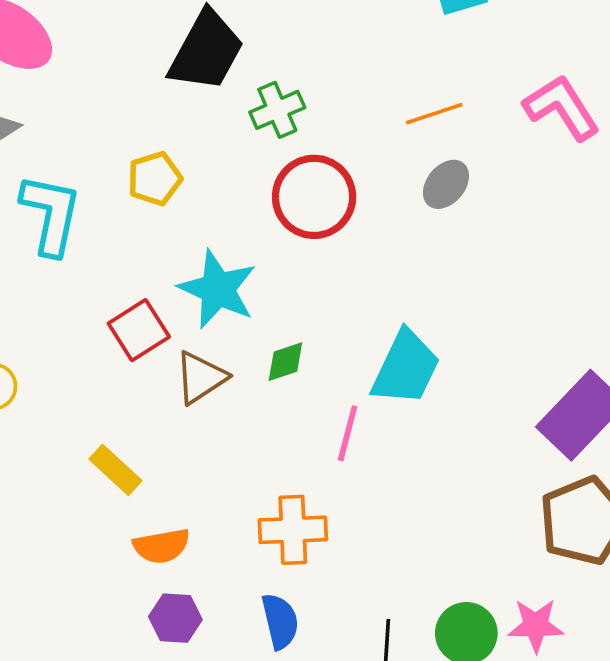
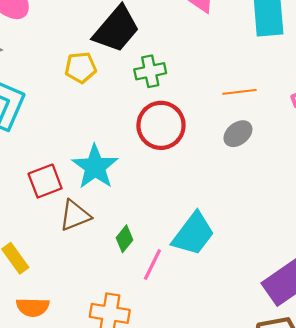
yellow pentagon: (155, 179) -> (81, 68), moved
green diamond: (285, 362) -> (124, 239), moved, turned -44

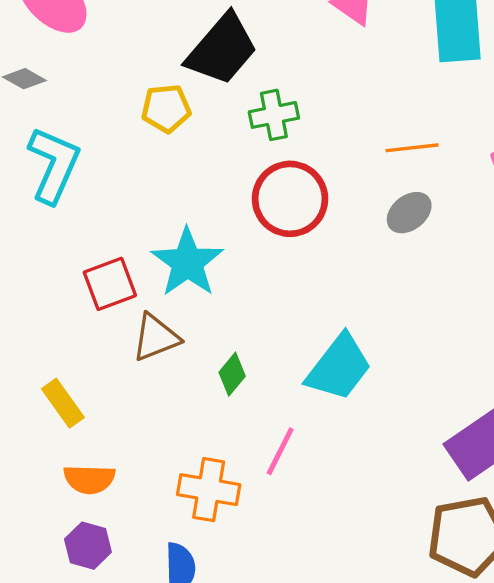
pink line: (152, 265) -> (280, 451), moved

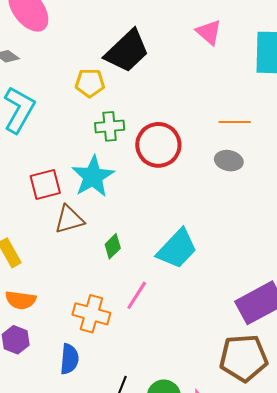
green cross: (274, 115) -> (110, 126), moved
gray ellipse: (409, 213) -> (229, 161), turned 44

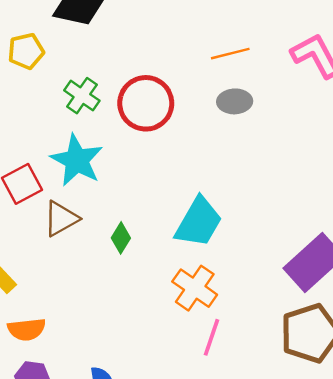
yellow pentagon: (90, 83) -> (26, 51), moved
green cross: (110, 126) -> (82, 96), turned -36
pink line: (137, 295) -> (212, 337), moved
orange cross: (91, 314) -> (195, 288), moved, turned 33

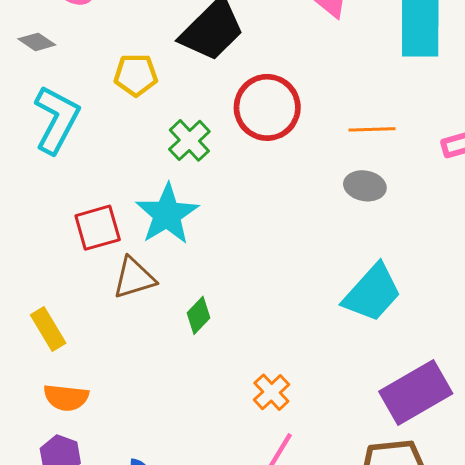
red circle: (146, 103) -> (267, 107), moved
cyan trapezoid: (199, 222) -> (372, 293), moved
orange cross: (195, 288) -> (271, 392), size x0.7

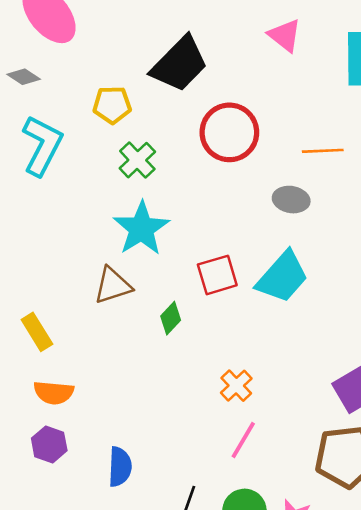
green cross: (189, 140) -> (137, 160), moved
gray ellipse: (365, 186) -> (291, 200), moved
red square: (98, 228) -> (217, 275), moved
cyan trapezoid: (372, 293) -> (282, 277), moved

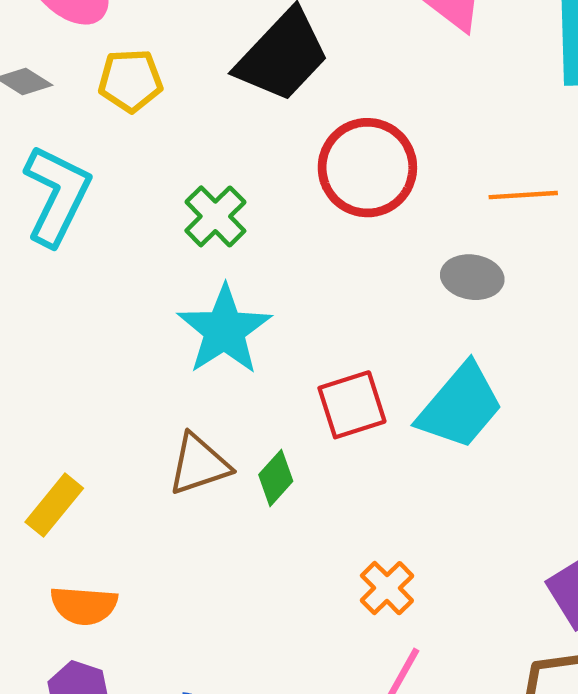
yellow pentagon: (112, 105) -> (130, 81), moved
brown triangle: (113, 285) -> (199, 464), moved
yellow rectangle: (37, 332) -> (54, 505), turned 72

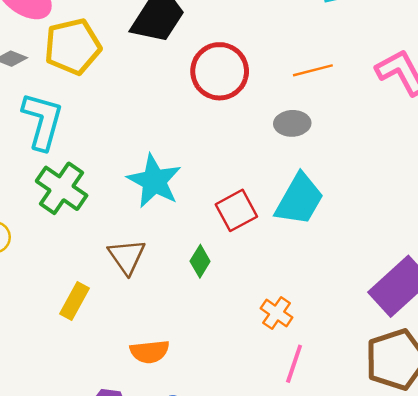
yellow pentagon: (130, 81) -> (73, 46), size x1.5
green cross: (215, 216) -> (62, 188), moved, size x1.4
brown triangle: (199, 464) -> (127, 256), moved, turned -36
orange semicircle: (84, 605) -> (150, 352), moved

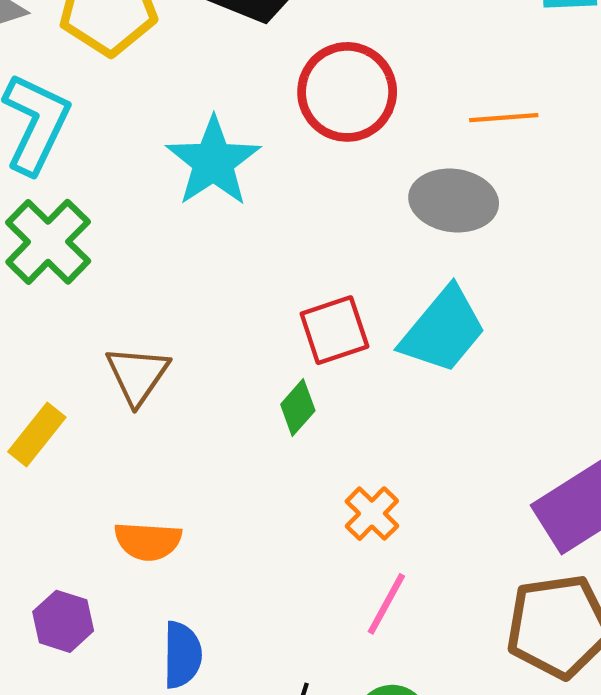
gray ellipse: (292, 123) -> (454, 201), size x1.4
cyan star: (154, 181) -> (213, 162), moved
green diamond: (200, 261) -> (298, 408), moved

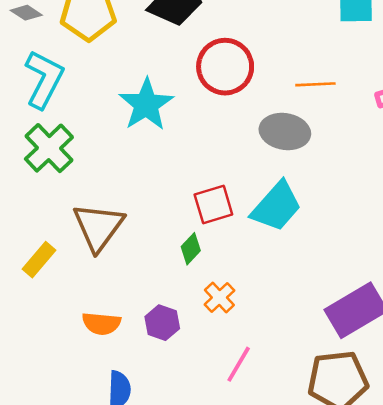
brown triangle: (137, 375) -> (98, 227), size x1.4
orange cross: (372, 514) -> (219, 297), moved
purple hexagon: (63, 621) -> (162, 323), moved

